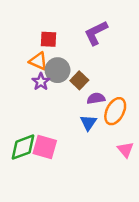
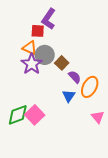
purple L-shape: (96, 33) -> (49, 19), moved, turned -30
purple star: (41, 82) -> (32, 64), size x1.5
purple semicircle: (96, 98) -> (75, 77), turned 56
pink square: (45, 147) -> (35, 115), turned 30

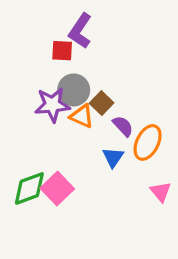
orange triangle: (30, 48) -> (82, 116), moved
purple star: (32, 64) -> (52, 105), turned 30

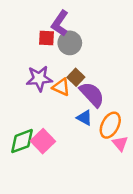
gray circle: (74, 90) -> (70, 43), moved
purple semicircle: (123, 126) -> (92, 94), size x1.6
orange ellipse: (148, 142) -> (110, 125), moved
blue triangle: (113, 157) -> (84, 118), turned -35

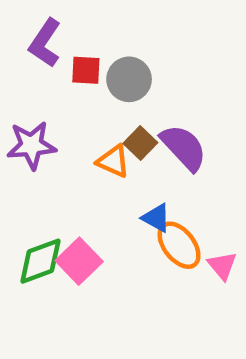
purple L-shape: (60, 23) -> (45, 43), moved
purple star: (39, 78) -> (31, 145), moved
purple semicircle: (92, 94) -> (184, 147), moved
orange ellipse: (110, 125) -> (179, 245), moved, turned -65

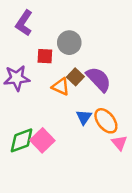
red square: (86, 70) -> (45, 56), moved
blue triangle: (156, 218) -> (84, 117), turned 35
orange ellipse: (179, 245) -> (106, 121), moved

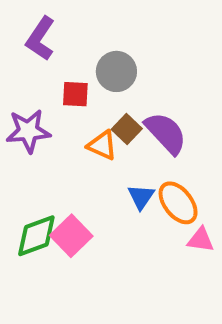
pink triangle: (119, 143) -> (201, 240), turned -42

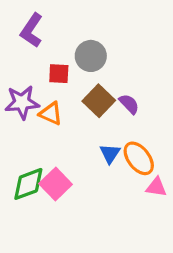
brown square: (127, 129) -> (99, 101), size x1.4
purple semicircle: (166, 133) -> (129, 104), size x0.6
orange triangle: (102, 145) -> (51, 114), moved

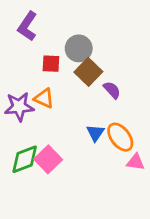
brown square: (99, 101) -> (88, 72), moved
purple star: (22, 102) -> (19, 107), moved

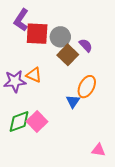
red square: (51, 64) -> (37, 34), moved, size x1.6
purple semicircle: (112, 90) -> (86, 45), moved
orange ellipse: (120, 137) -> (87, 87), moved, turned 65
pink triangle: (136, 162) -> (98, 150), moved

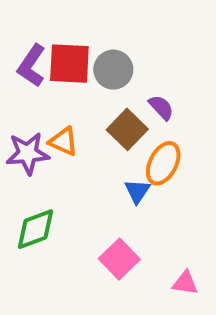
purple L-shape: (21, 20) -> (32, 66), moved
purple semicircle: (86, 45) -> (161, 107), moved
brown square: (68, 55) -> (127, 129), moved
pink square: (37, 121) -> (119, 259), moved

